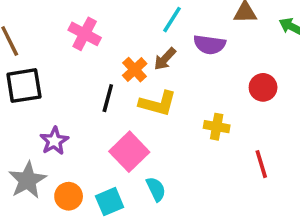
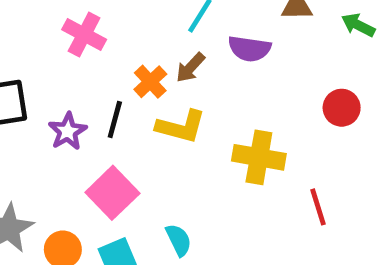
red circle: (263, 87) -> (342, 108), moved
yellow cross: (217, 127) -> (259, 157), size x1.5
purple star: (54, 141) -> (68, 131), moved
pink square: (129, 152) -> (112, 193), moved

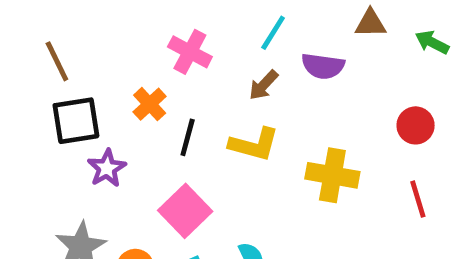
pink cross: (84, 34) -> (190, 52), moved
orange cross: (150, 82) -> (150, 104), moved
purple star: (68, 131) -> (107, 168), moved
red line: (318, 207) -> (418, 199), moved

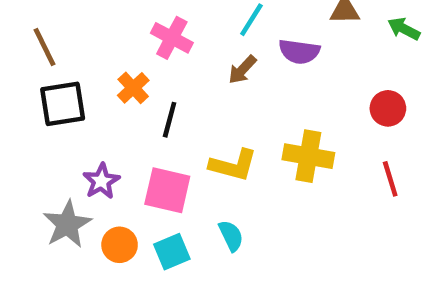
yellow L-shape: (254, 144) -> (233, 165), moved
purple star: (107, 168) -> (101, 181), moved
pink square: (185, 211) -> (167, 190), turned -33

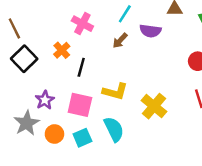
black square: (63, 104) -> (24, 59), turned -35
yellow cross: (308, 156) -> (154, 106), moved, turned 30
cyan semicircle: (231, 236) -> (114, 129), size x1.5

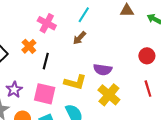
purple semicircle: (150, 31) -> (103, 70), moved

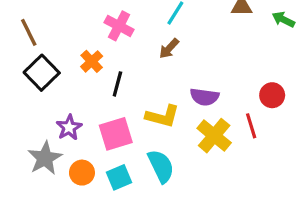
red circle: (147, 56) -> (272, 95), moved
red line: (148, 89) -> (251, 126), moved
pink square: (45, 94) -> (116, 134), turned -30

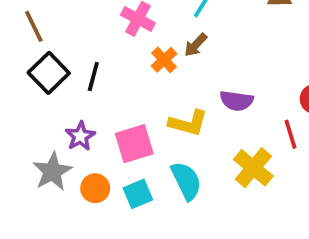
orange cross: (92, 61) -> (164, 60), moved
black line: (117, 84) -> (93, 77), moved
yellow cross: (214, 136) -> (253, 168), moved

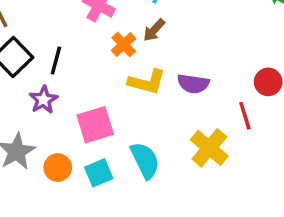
yellow L-shape: (188, 123) -> (147, 82), moved
purple star: (80, 136) -> (43, 100), moved

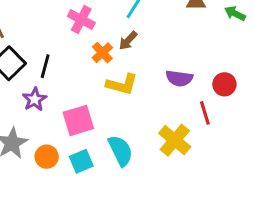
purple semicircle: (193, 84) -> (179, 78), moved

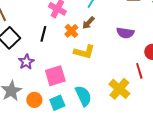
black line: (45, 66) -> (43, 34), moved
purple semicircle: (179, 78) -> (125, 33), moved

